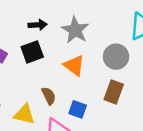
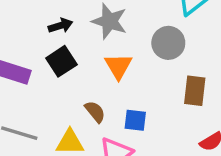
orange triangle: (74, 65) -> (118, 66), turned 35
brown rectangle: (114, 92) -> (195, 91), moved

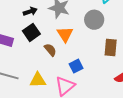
brown semicircle: (95, 112) -> (50, 50), moved
blue square: (135, 120) -> (76, 66), turned -32

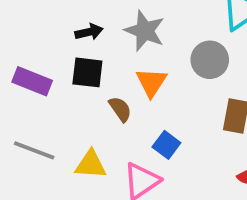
black square: (31, 32) -> (87, 72), turned 36
blue square: (76, 66) -> (166, 145), turned -32

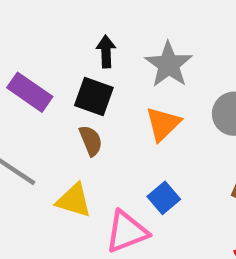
black arrow: (89, 32) -> (106, 52), turned -92
brown semicircle: (120, 109) -> (91, 141), moved

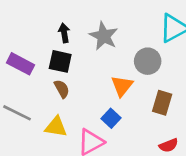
orange triangle: (163, 124) -> (122, 86), moved

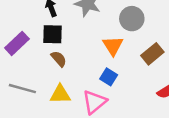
purple rectangle: (20, 64) -> (17, 43), turned -60
brown rectangle: (162, 103) -> (152, 54), turned 45

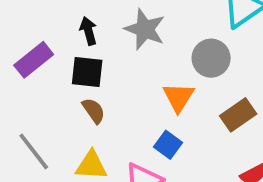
purple rectangle: (17, 43) -> (34, 60), moved
gray line: (22, 89) -> (34, 151), turned 32

